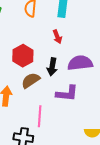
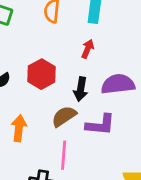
red arrow: (57, 37) -> (88, 49), turned -136
brown semicircle: (31, 80) -> (64, 116), moved

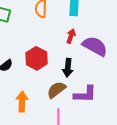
purple semicircle: (118, 84) -> (95, 46), moved, turned 40

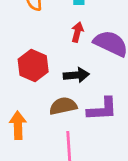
black arrow: (68, 68) -> (76, 75), turned -96
brown semicircle: (56, 90) -> (63, 106), turned 30

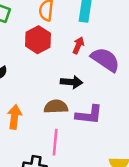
red hexagon: (33, 66) -> (38, 40), moved

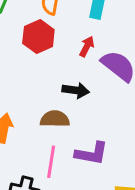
purple L-shape: (89, 115) -> (92, 153), moved

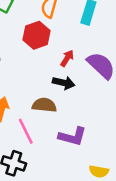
red arrow: (87, 46) -> (67, 58), moved
pink line: (51, 162) -> (26, 131), moved, turned -40

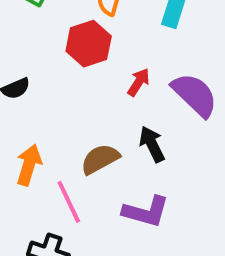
black arrow: (64, 83) -> (152, 144), moved, turned -130
brown semicircle: (44, 105) -> (100, 159), turned -35

